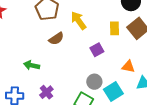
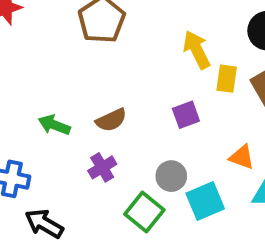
yellow arrow: (79, 20) -> (197, 50), moved
brown semicircle: (56, 39) -> (111, 120), moved
purple cross: (46, 92) -> (102, 167), moved

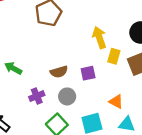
brown semicircle: (111, 120) -> (59, 72), moved
gray circle: (171, 176) -> (67, 96), moved

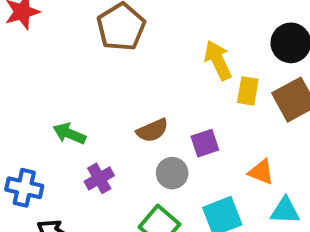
purple square: (88, 73) -> (205, 143), moved
purple cross: (37, 96) -> (99, 178), moved

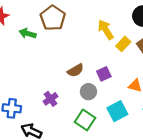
yellow rectangle: (248, 91) -> (123, 44), turned 40
green arrow: (69, 134) -> (28, 34), moved

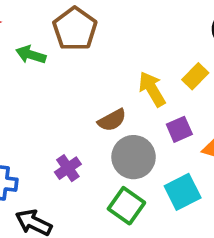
yellow arrow: (106, 30) -> (152, 89), moved
purple square: (104, 74) -> (179, 129), moved
gray circle: (88, 92) -> (134, 157), size x1.5

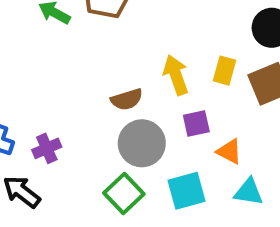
yellow rectangle: (195, 76) -> (225, 71), turned -40
purple cross: (68, 168) -> (47, 148), moved

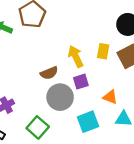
purple square: (196, 124) -> (81, 82), moved
green square: (124, 193) -> (38, 127), moved

